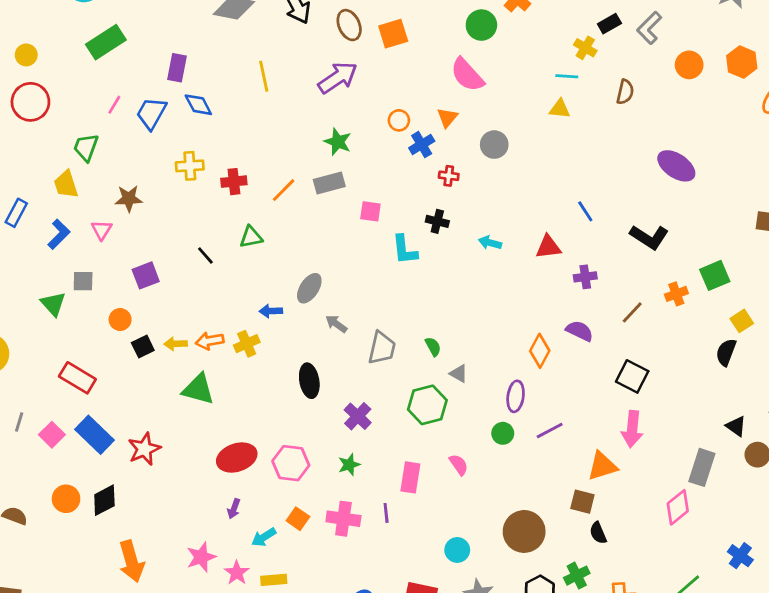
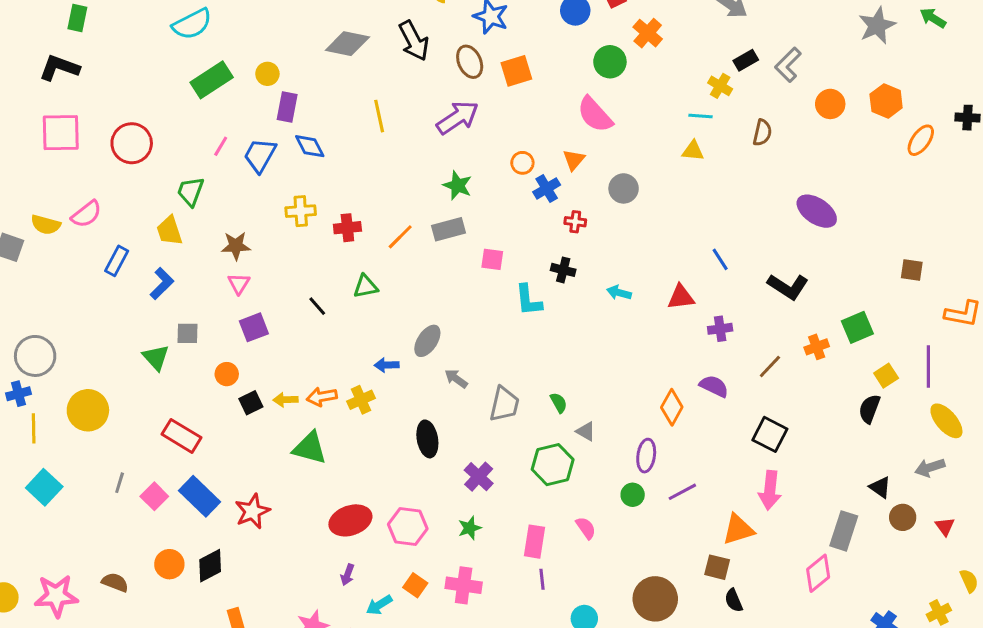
yellow circle: (26, 55) -> (267, 74), moved
pink triangle: (102, 230) -> (239, 284), moved
purple line: (386, 513) -> (542, 579), moved

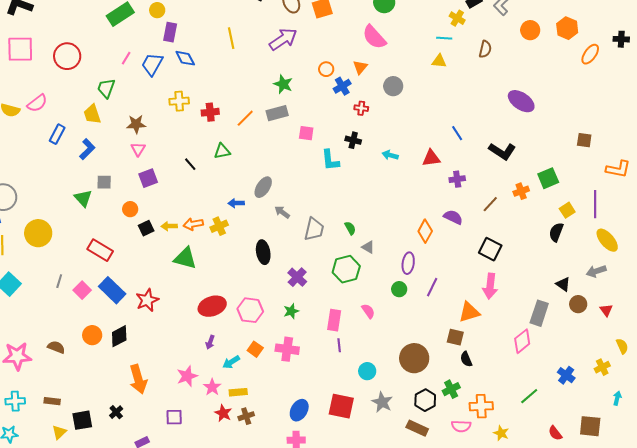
purple line: (682, 492) -> (432, 287), turned -36

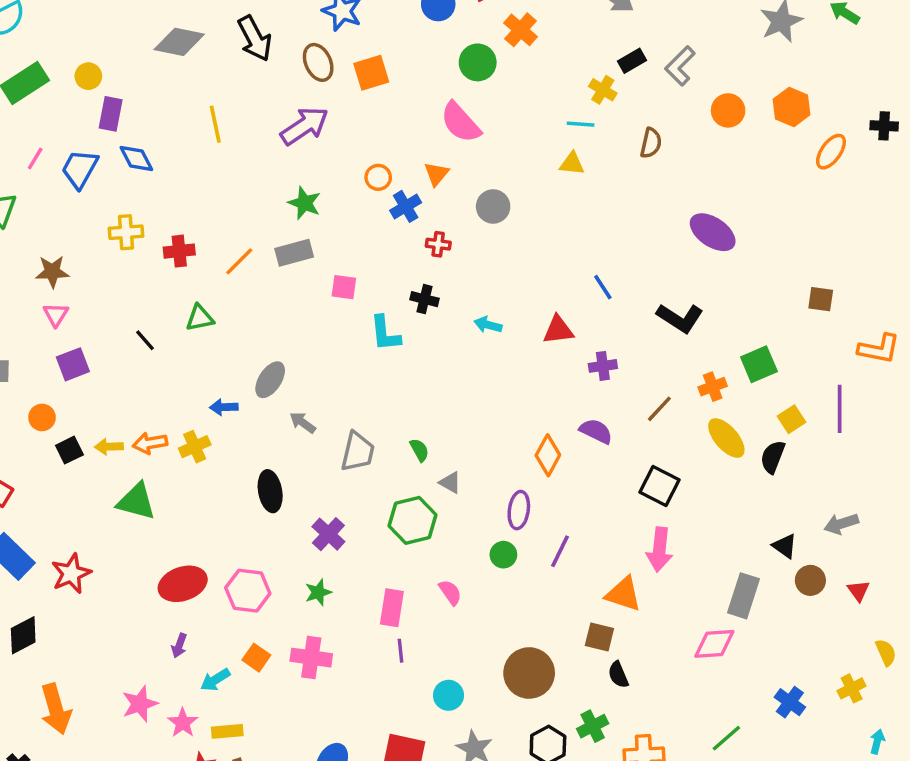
yellow ellipse: (607, 240) -> (726, 438), moved
orange triangle: (469, 312) -> (623, 594), turned 35
pink diamond: (522, 341) -> (714, 644), turned 35

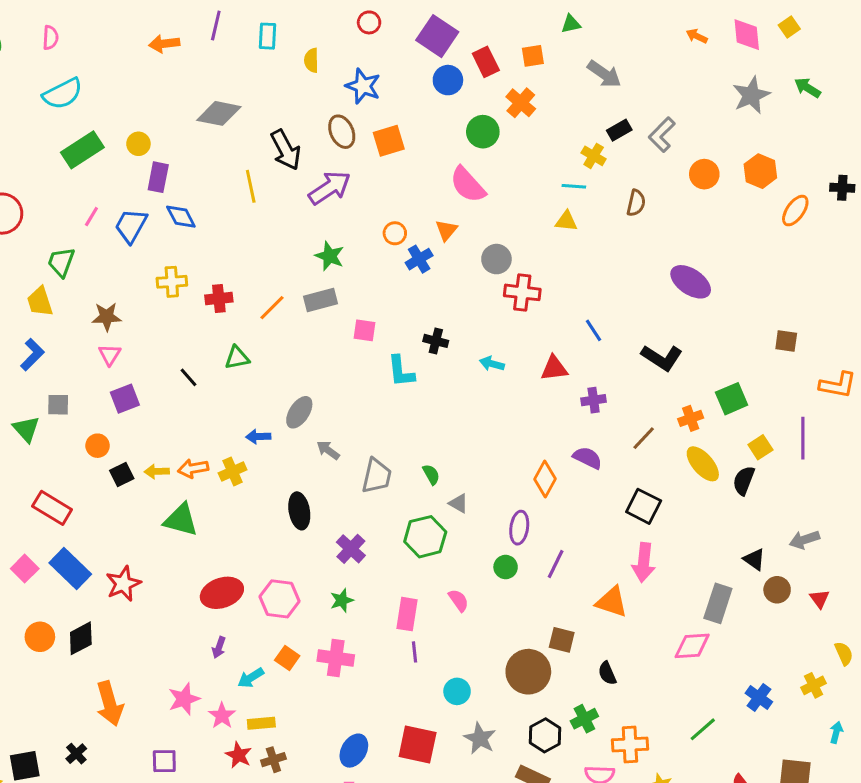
black arrow: (255, 38) -> (286, 150), moved
red cross: (438, 244) -> (522, 292), moved, size x1.6
brown square: (599, 637) -> (562, 640), moved

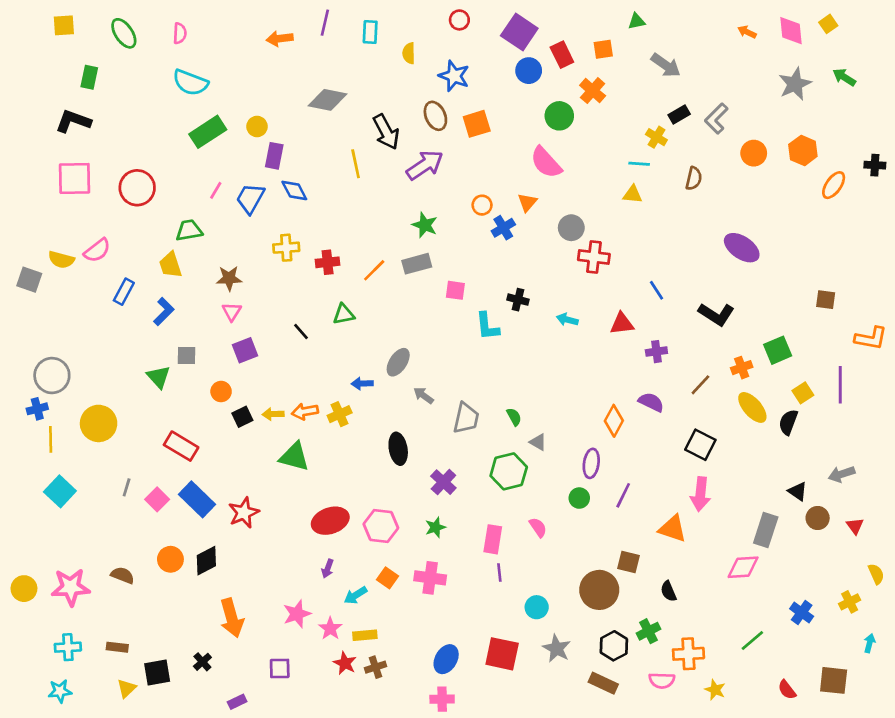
cyan semicircle: (63, 94) -> (190, 83), turned 48
green trapezoid: (61, 262) -> (189, 230), turned 60

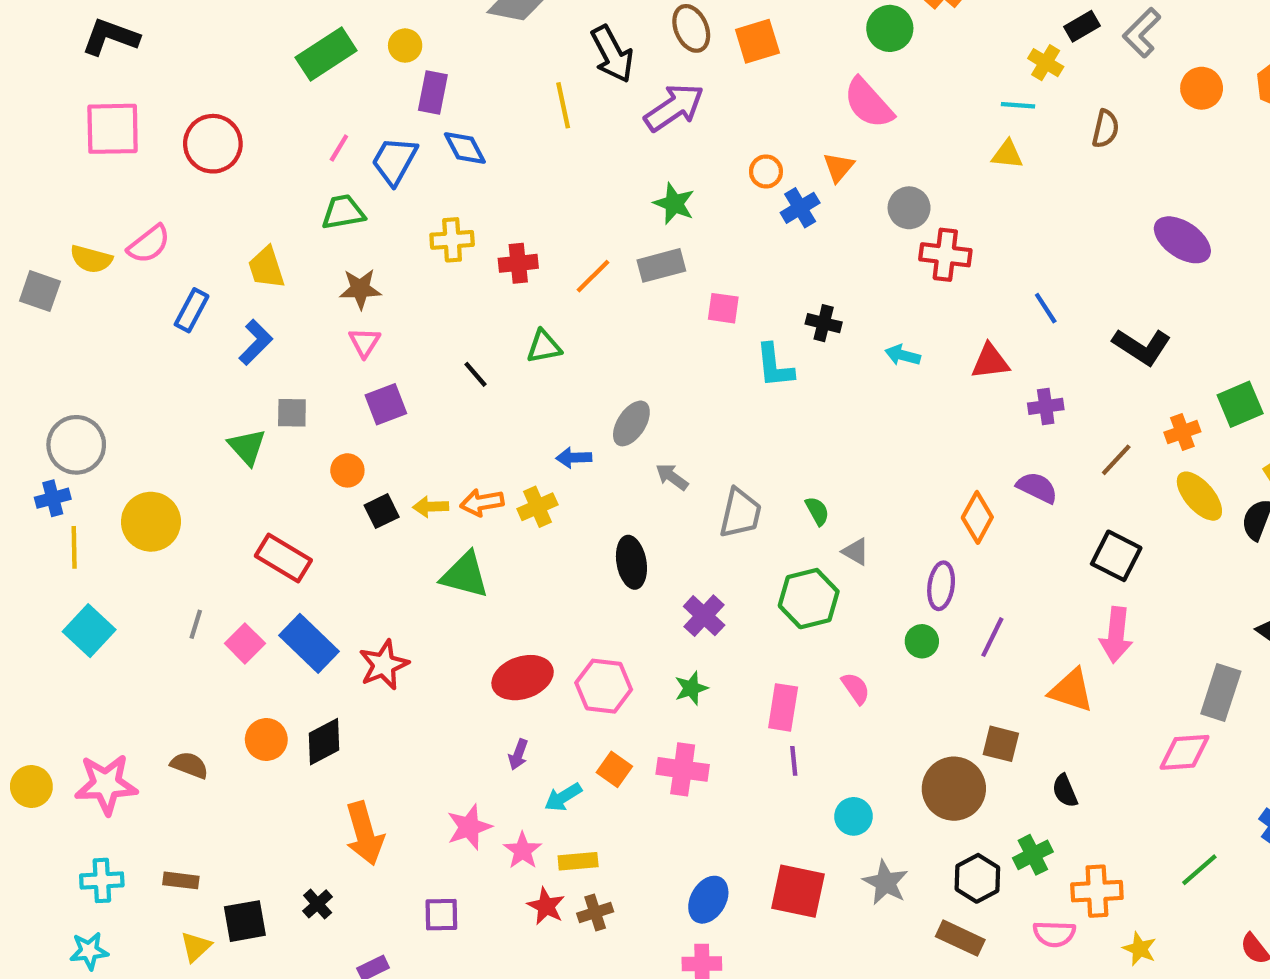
green trapezoid: (189, 230) -> (343, 212), moved

